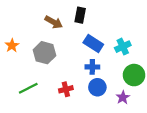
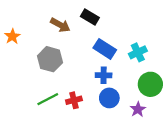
black rectangle: (80, 15) -> (90, 17), turned -70
orange star: (12, 46) -> (12, 36), moved
green line: (28, 88) -> (48, 99), moved

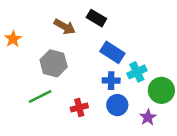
cyan cross: (138, 52) -> (137, 72), moved
green line: (48, 99) -> (40, 96), moved

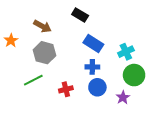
brown arrow: (65, 27) -> (42, 26), moved
orange star: (13, 39) -> (11, 40), moved
cyan cross: (137, 72) -> (126, 52), moved

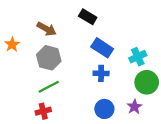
green line: (33, 80) -> (49, 87), moved
blue circle: (97, 87) -> (104, 109), moved
red cross: (66, 89) -> (43, 111), moved

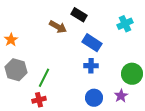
brown arrow: (47, 29) -> (58, 27), moved
cyan cross: (138, 57) -> (125, 24), moved
gray hexagon: (49, 58) -> (16, 70), moved
green line: (49, 87) -> (44, 78), turned -36

